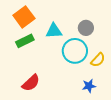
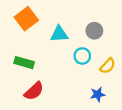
green rectangle: (25, 41) -> (24, 63), moved, turned 42
cyan circle: (75, 51) -> (82, 56), size x0.6

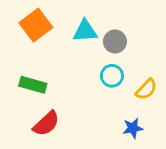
gray circle: (94, 31) -> (115, 41), moved
cyan triangle: (59, 34) -> (85, 31), moved

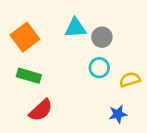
orange square: (36, 25) -> (25, 37), moved
yellow semicircle: (146, 89) -> (130, 80), turned -150

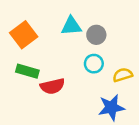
red semicircle: (41, 110) -> (52, 86), moved, turned 30
blue star: (118, 114) -> (111, 107), size x1.5

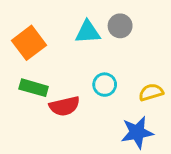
gray circle: (96, 35) -> (120, 26), moved
cyan circle: (94, 64) -> (105, 85), moved

